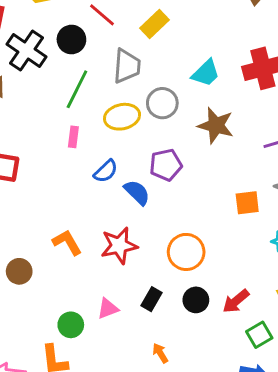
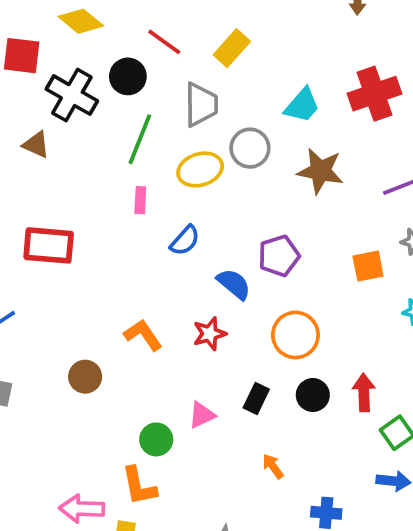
purple pentagon: (166, 165) -> (279, 256), moved
blue semicircle: (137, 192) -> (234, 284), moved
red star: (119, 246) -> (210, 334), size x0.7
red arrow: (236, 301) -> (364, 392), turned 132

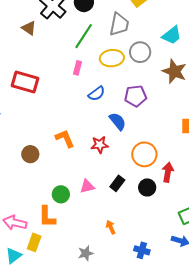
purple pentagon: (279, 256) -> (136, 96), moved
red arrow: (364, 392) -> (168, 172), moved
orange arrow: (273, 466) -> (111, 227), moved

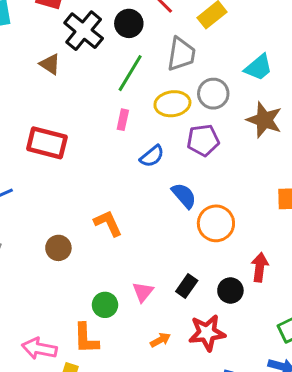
purple pentagon: (136, 96) -> (203, 140), moved
red star: (100, 145) -> (207, 333), moved, size x1.4
orange circle: (144, 154) -> (216, 223), moved
pink triangle: (87, 186) -> (143, 292), turned -35
orange arrow: (111, 227) -> (160, 340), moved, turned 88

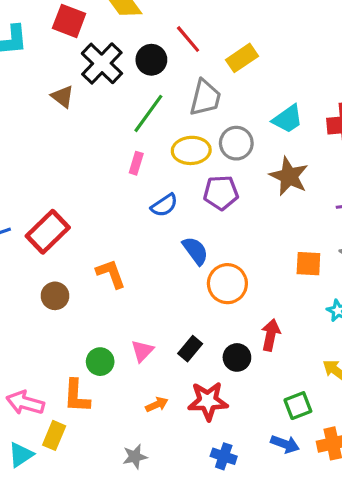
red rectangle: (47, 143) -> (48, 232), moved, turned -63

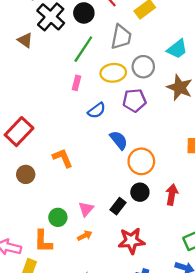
black circle: (237, 357) -> (140, 192), moved
orange arrow: (157, 405) -> (85, 236), moved

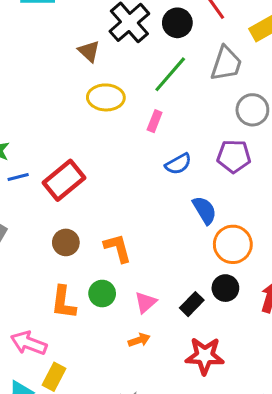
yellow ellipse: (113, 73) -> (106, 97), moved
orange L-shape: (63, 158) -> (118, 248), moved
green circle: (58, 217) -> (102, 294), moved
orange L-shape: (43, 241) -> (63, 302), moved

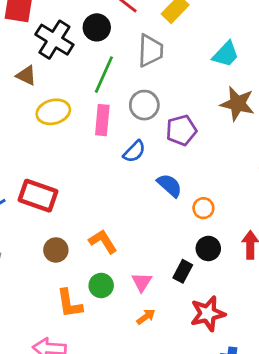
gray circle: (252, 110) -> (144, 105), moved
pink rectangle: (155, 121) -> (102, 120), size x1.5
red rectangle: (64, 180) -> (38, 196), turned 75
orange circle: (233, 244) -> (203, 208), size x0.6

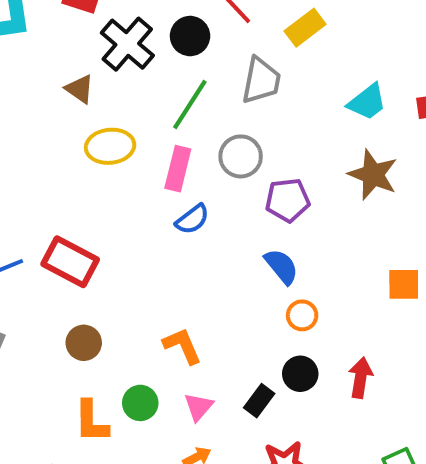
blue semicircle: (134, 151) -> (192, 219), moved
blue semicircle: (170, 185) -> (281, 266), moved
orange L-shape: (103, 241) -> (182, 346), moved

